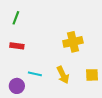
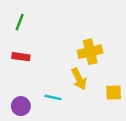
cyan line: (35, 74) -> (53, 97), moved
yellow arrow: (63, 75) -> (79, 79), moved

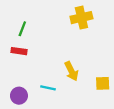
green line: (20, 22) -> (22, 29), moved
yellow cross: (90, 52) -> (81, 18), moved

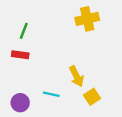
yellow square: (103, 83) -> (92, 97), moved, turned -32

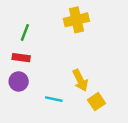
yellow cross: (87, 19) -> (76, 20), moved
purple circle: (20, 103) -> (19, 81), moved

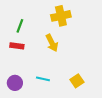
yellow arrow: (80, 80) -> (52, 43), moved
purple circle: (19, 81) -> (15, 83), moved

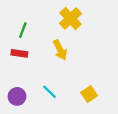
yellow cross: (61, 16) -> (71, 18), turned -30
cyan line: (43, 79) -> (50, 92), turned 32

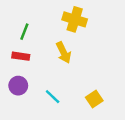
yellow cross: (71, 18) -> (75, 19), turned -30
purple circle: (17, 96) -> (18, 86), moved

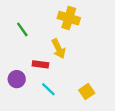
green line: (24, 32) -> (22, 29), turned -56
red rectangle: (21, 56) -> (40, 64), moved

